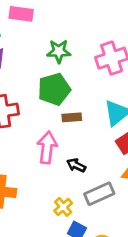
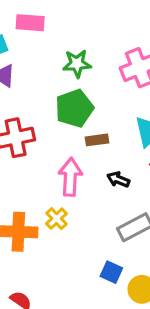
black arrow: (76, 165) -> (118, 180), moved
yellow cross: (63, 207) -> (56, 219), moved

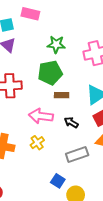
pink arrow: (70, 177) -> (41, 116), turned -95
yellow cross: (56, 219) -> (37, 143), moved

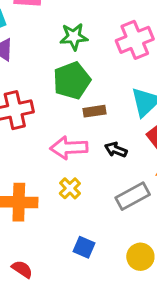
blue square: (58, 181) -> (84, 247), moved

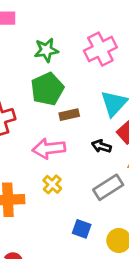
black arrow: (116, 150) -> (101, 146), moved
blue square: (84, 247) -> (82, 229), moved

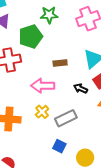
green pentagon: (47, 89) -> (31, 36), moved
gray rectangle: (108, 187) -> (66, 118), moved

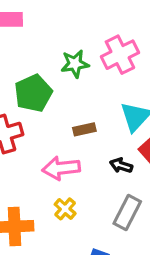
green star: (49, 15) -> (75, 64), moved
gray rectangle: (66, 118) -> (127, 212), moved, turned -30

